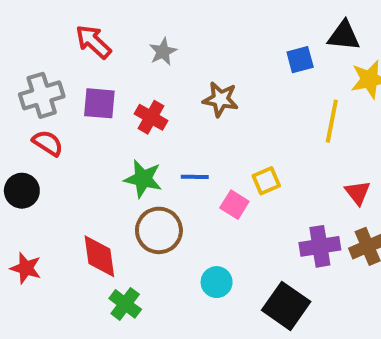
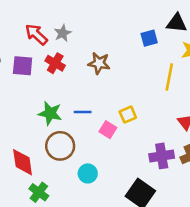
red arrow: (93, 42) -> (36, 34), moved
red cross: (151, 117) -> (55, 63), moved
cyan circle: (217, 282) -> (88, 173), moved

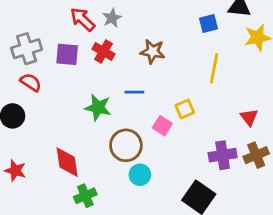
yellow line: (169, 77) -> (214, 68), moved
blue line: (83, 112) -> (134, 92), moved
brown circle: (60, 146) -> (126, 145), moved
green cross: (39, 192) -> (85, 196), turned 30

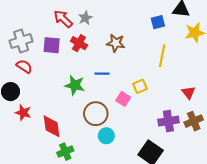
red star: (15, 171) -> (23, 113), moved

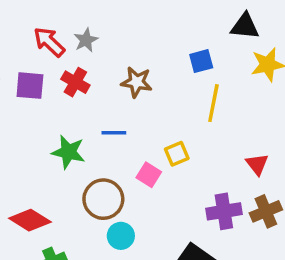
blue square: (158, 22) -> (201, 61), moved
red diamond: (52, 126) -> (30, 220), turned -50

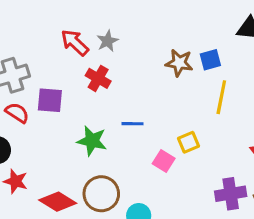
brown star: (137, 82) -> (179, 63), moved
purple square: (30, 86) -> (50, 100), moved
brown circle: (103, 199) -> (101, 194), moved

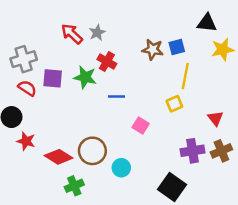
red cross: (98, 78) -> (107, 62), moved
green star: (92, 141) -> (85, 77), moved
yellow square: (189, 142) -> (174, 104), moved

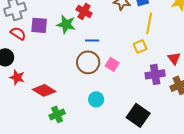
brown circle: (92, 151) -> (88, 62), moved
purple cross: (193, 151) -> (155, 74), moved

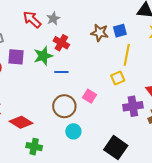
green star: (66, 24) -> (43, 56), turned -30
blue line: (92, 40) -> (61, 72), moved
brown circle: (88, 62) -> (64, 106), moved
green cross: (57, 114) -> (34, 147), turned 35

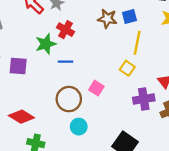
purple square: (16, 57) -> (18, 66), moved
yellow square: (118, 78) -> (127, 68), turned -32

